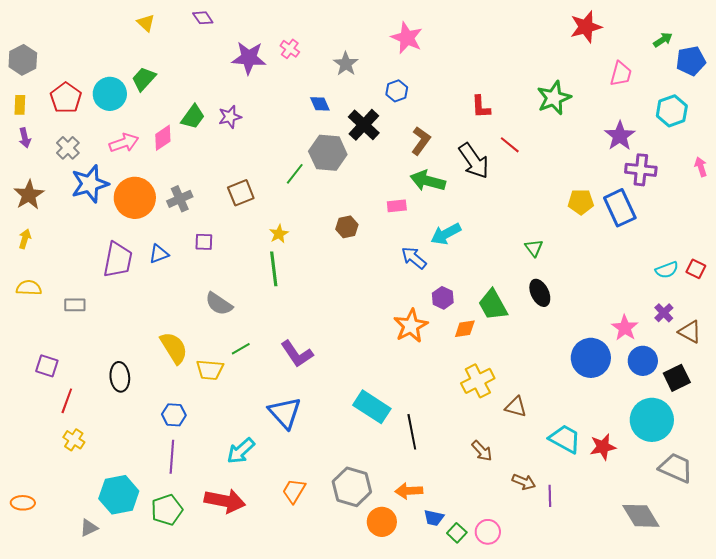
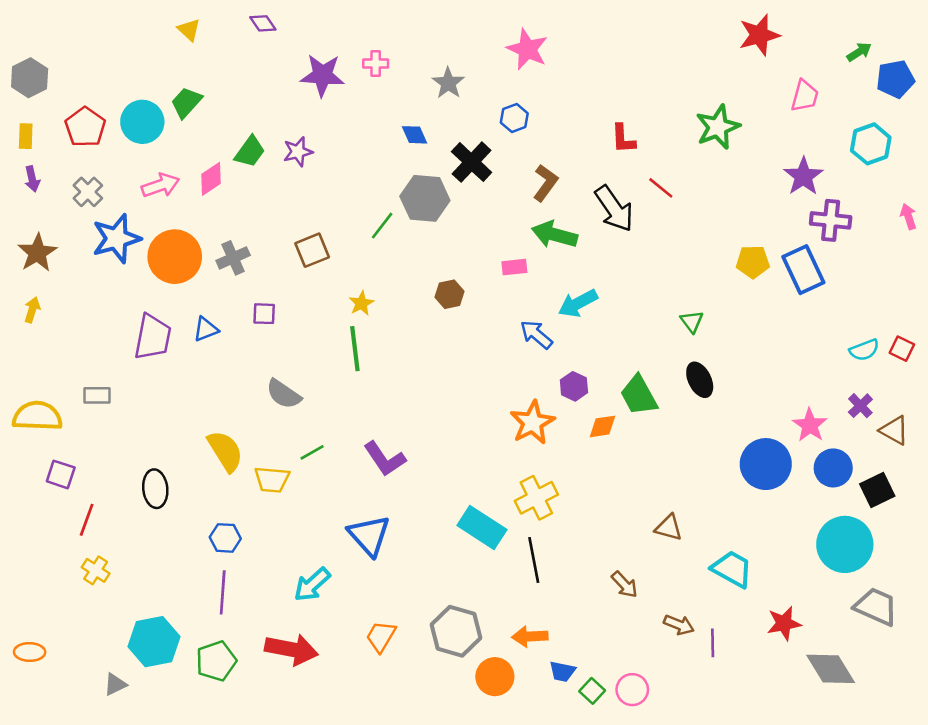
pink cross: (290, 49) -> (376, 64), turned -36
yellow semicircle: (29, 288) -> (37, 416), moved, size x1.5
yellow cross: (478, 381) -> (536, 498), moved
red star: (603, 447) -> (784, 623), moved

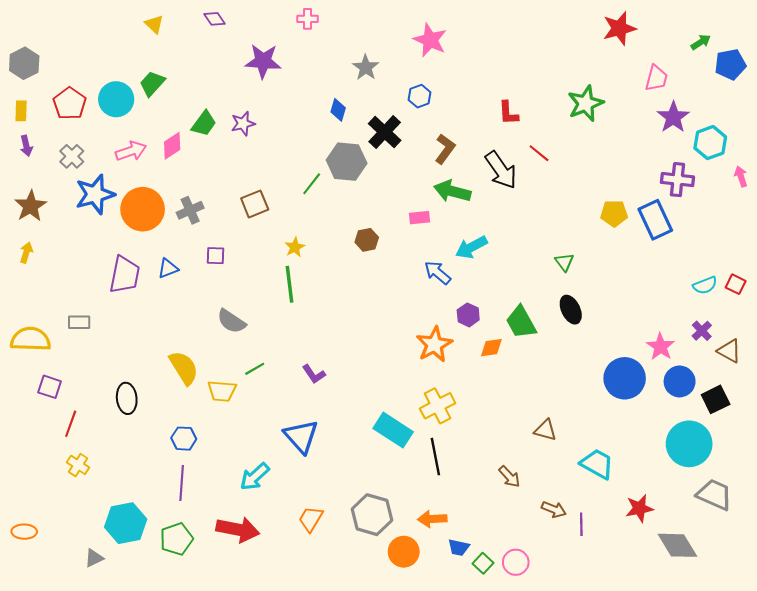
pink cross: (376, 64) -> (307, 19), moved
blue diamond: (415, 135) -> (338, 110), turned 40
cyan hexagon: (871, 144) -> (710, 143), moved
purple star: (803, 176) -> (673, 117), moved
purple L-shape: (385, 459) -> (314, 374), size x0.7

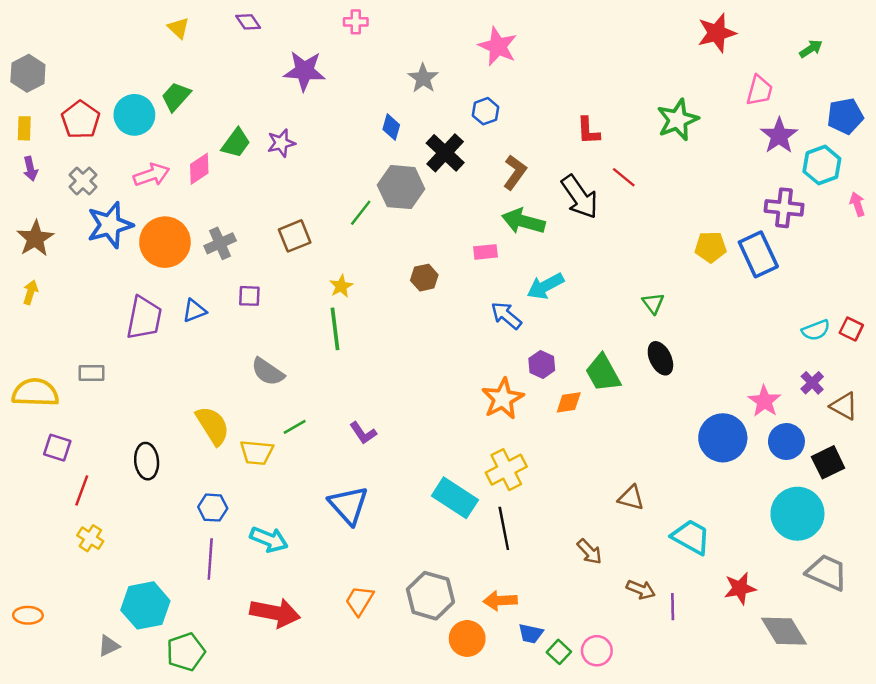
blue pentagon: (730, 64) -> (845, 116), moved
cyan arrow: (255, 477) -> (269, 539), moved, turned -116
green pentagon: (176, 539) -> (186, 652), moved

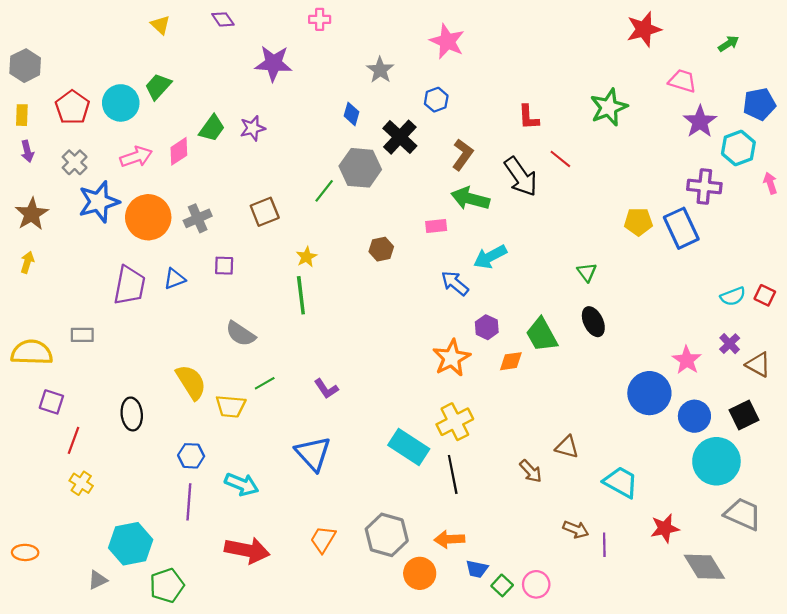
pink trapezoid: (760, 90) -> (682, 81), turned -88
blue circle: (786, 442) -> (694, 416), moved
brown arrow: (589, 552) -> (531, 471), moved

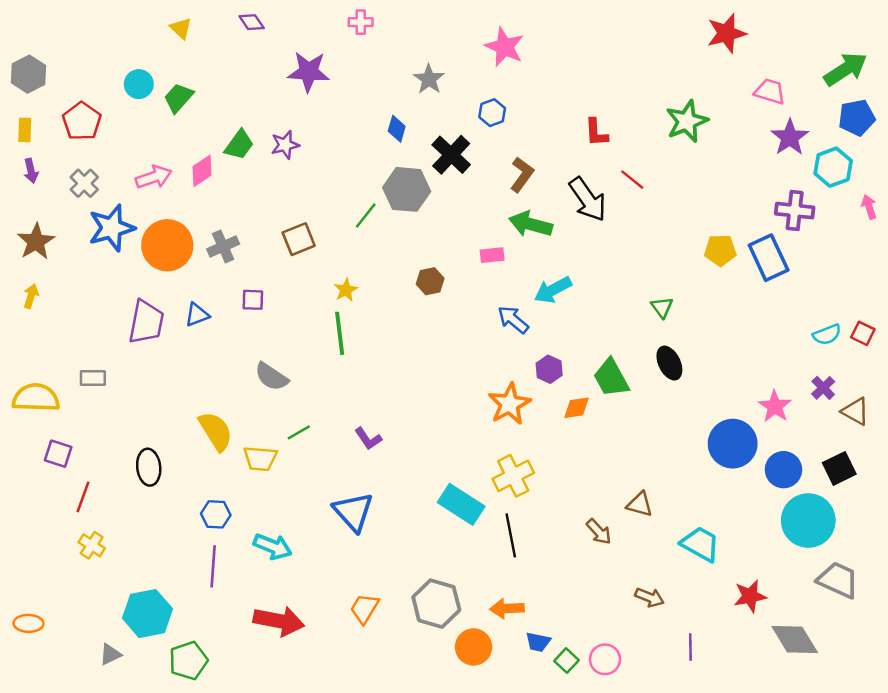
green arrow: (729, 44) -> (845, 69), moved, size x1.8
cyan circle: (121, 103) -> (139, 84), moved, size x0.7
purple line: (604, 545) -> (690, 647), moved

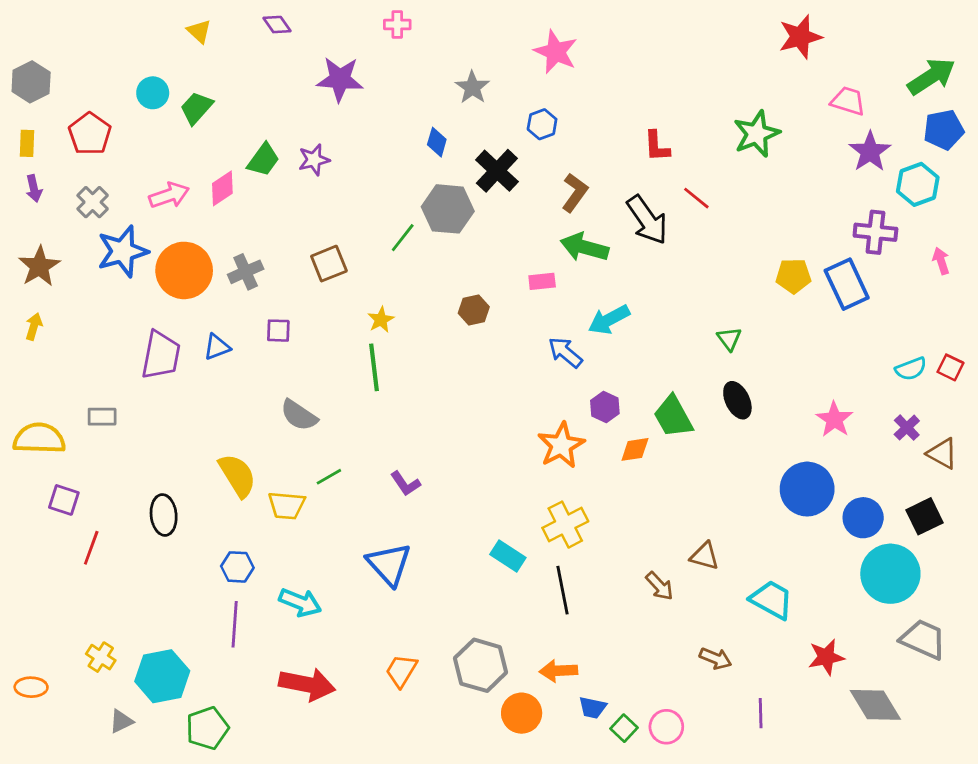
pink arrow: (869, 207) -> (941, 261), moved
pink star: (775, 406) -> (834, 419), moved
cyan rectangle: (461, 504) -> (508, 556), size x0.7
yellow cross: (92, 545) -> (101, 657), moved

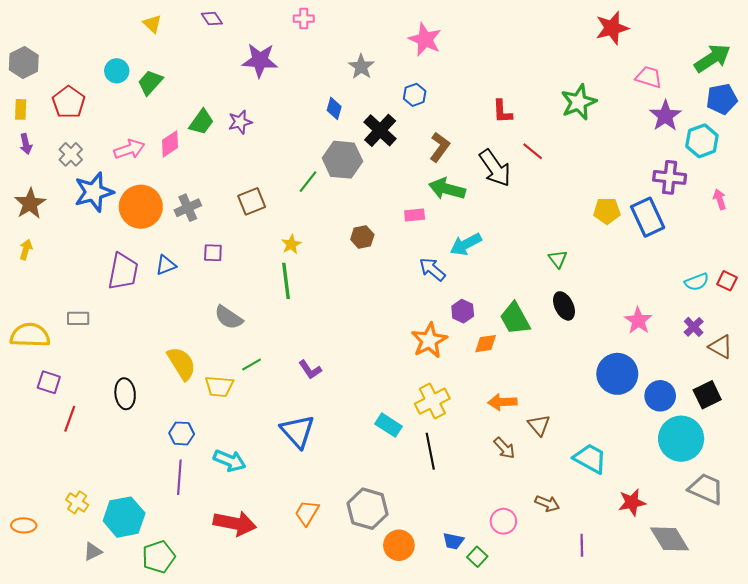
brown triangle: (705, 556) -> (539, 425), turned 35
orange arrow: (558, 671) -> (502, 402), moved
pink circle: (666, 727) -> (503, 521), moved

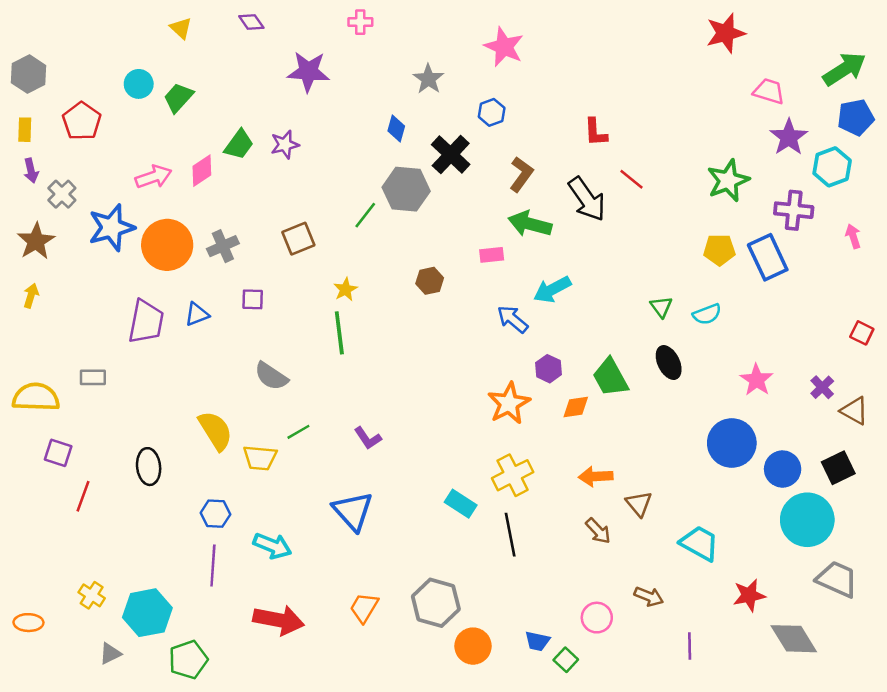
green star: (579, 102) -> (728, 181), moved
gray cross: (71, 154) -> (62, 194), moved
cyan semicircle: (697, 282) -> (707, 314), moved

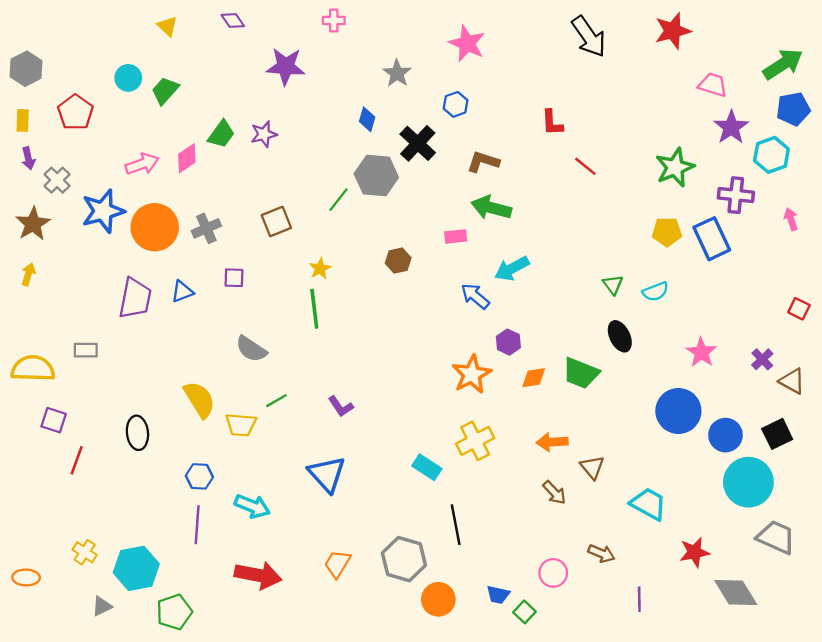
brown L-shape: (521, 174) -> (483, 162), turned -108
black arrow: (587, 199) -> (589, 37), moved
green trapezoid: (610, 377) -> (581, 373), moved, turned -39
black line: (510, 535) -> (456, 525), moved

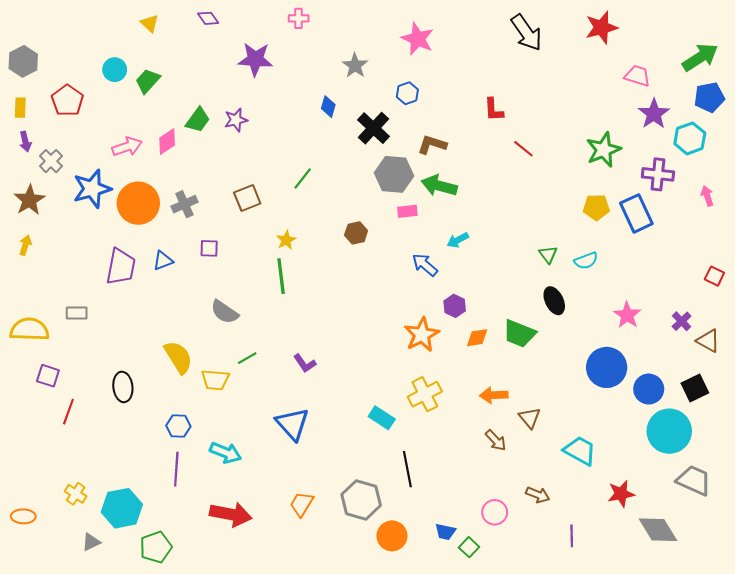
gray hexagon: (376, 176) -> (394, 174), moved
cyan arrow: (512, 269) -> (458, 240), size x0.7

